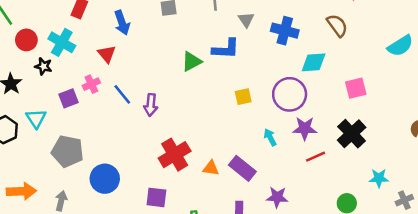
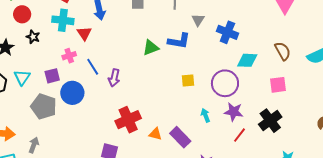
brown semicircle: (337, 25) -> (283, 51), moved
cyan cross: (62, 42) -> (63, 20), moved, turned -30
purple square: (69, 98) -> (52, 76), moved
red line: (316, 157) -> (239, 135), turned -35
blue circle: (105, 179) -> (72, 93), moved

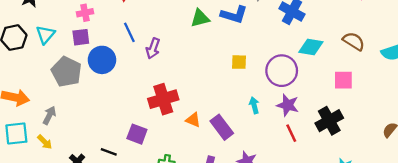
brown semicircle: (283, 51) -> (354, 41), turned -36
pink cross: (69, 56) -> (85, 13), moved
red line: (239, 135) -> (291, 133), turned -70

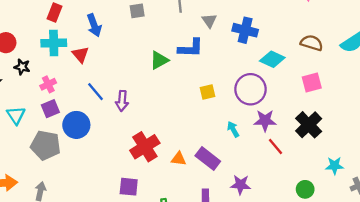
cyan diamond: (311, 47) -> (272, 59), turned 30

